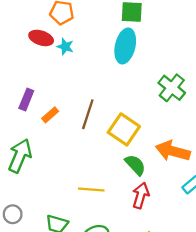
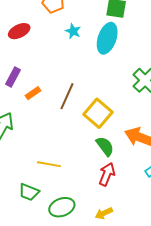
red ellipse: (41, 38) -> (19, 31), moved, turned -50
cyan star: (65, 47) -> (73, 31), moved
yellow line: (91, 189) -> (49, 164), moved

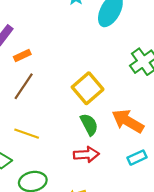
brown line: (67, 96) -> (24, 86), moved
red arrow: (107, 174) -> (86, 154), turned 55

